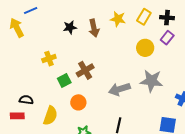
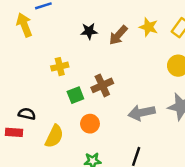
brown arrow: (94, 28) -> (118, 35), turned 48

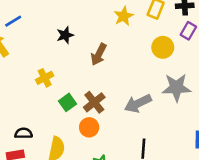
yellow star: (149, 27) -> (124, 16), turned -30
brown arrow: (118, 35) -> (99, 54), moved
brown cross: (102, 85) -> (94, 102), moved

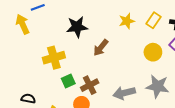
black star: (65, 35) -> (77, 27), size x1.5
yellow cross: (45, 78) -> (54, 58), size x1.5

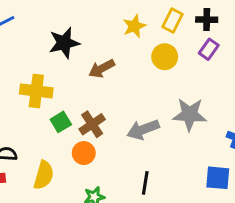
brown arrow: (101, 48) -> (102, 69), turned 30
yellow circle: (153, 52) -> (165, 57), moved
yellow cross: (54, 58) -> (36, 91), turned 30

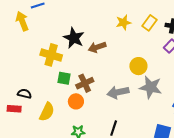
black star: (64, 43) -> (74, 38), moved, turned 30
yellow circle: (165, 57) -> (138, 66), moved
green square: (61, 122) -> (64, 78), turned 32

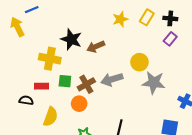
gray arrow: (118, 92) -> (112, 79), moved
red rectangle: (14, 109) -> (41, 86), moved

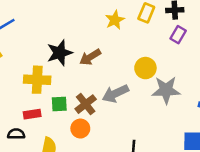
black star: (71, 39) -> (60, 53), turned -30

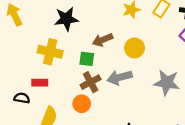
black star: (60, 53) -> (66, 19), moved
yellow circle: (145, 68) -> (135, 48), moved
green square: (59, 104) -> (87, 59), moved

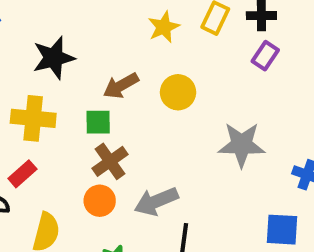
gray arrow: (120, 77) -> (156, 201), moved
red rectangle: (40, 83) -> (22, 174), turned -35

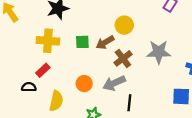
brown arrow: (121, 86) -> (105, 42), moved
brown cross: (110, 161) -> (123, 58), moved

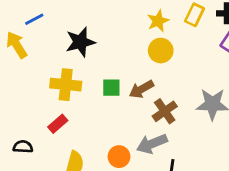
yellow circle: (124, 25) -> (161, 51), moved
orange circle: (84, 84) -> (119, 157), moved
black semicircle: (29, 87) -> (23, 147), moved

